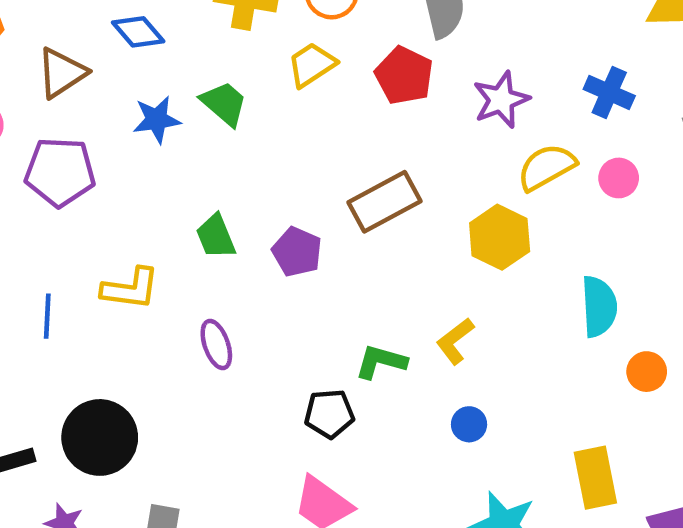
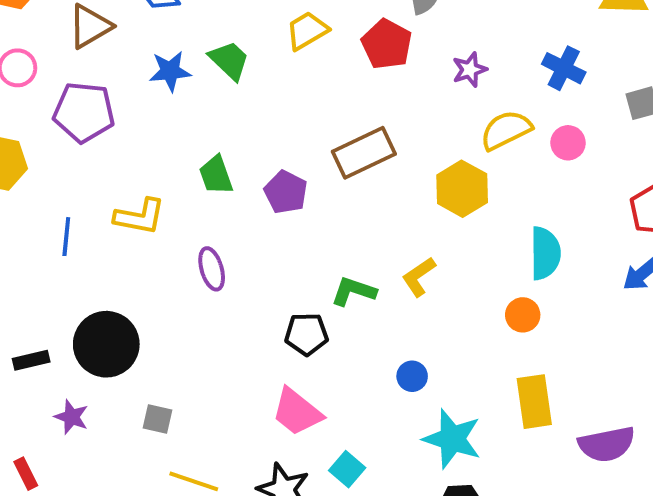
purple star: (501, 100) -> (470, 70), size x0.7
orange circle: (647, 372) -> (523, 315), moved
blue circle: (469, 424) -> (412, 376), moved

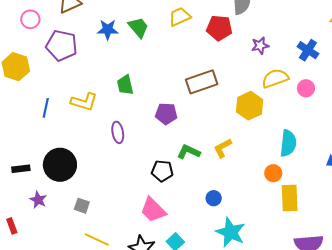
red pentagon: (387, 44) -> (219, 28), turned -30
purple pentagon: (286, 192) -> (166, 114), moved, turned -30
yellow rectangle: (534, 402) -> (290, 198), moved

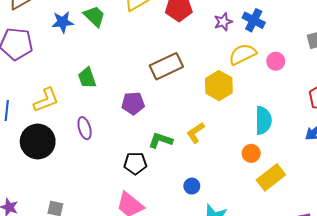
blue cross: (308, 50) -> (254, 20), moved
yellow L-shape: (84, 102) -> (46, 100), turned -32
black circle: (60, 165) -> (38, 141), moved
yellow rectangle: (290, 198) -> (271, 177), turned 60

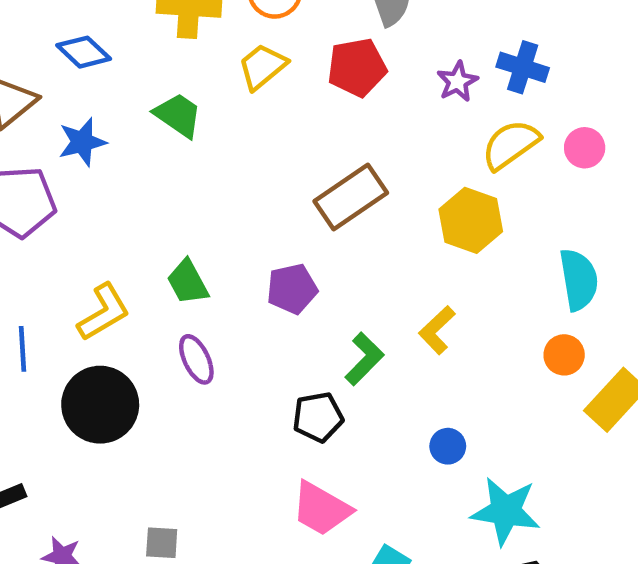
blue star: (63, 22) -> (82, 142), moved
green trapezoid: (87, 78) -> (188, 282), moved
green L-shape: (161, 140) -> (364, 359), turned 125

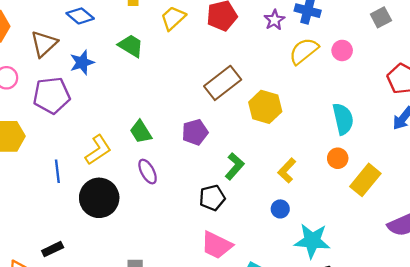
yellow hexagon: (471, 220) -> (265, 107), moved
yellow L-shape: (437, 330) -> (287, 171), moved

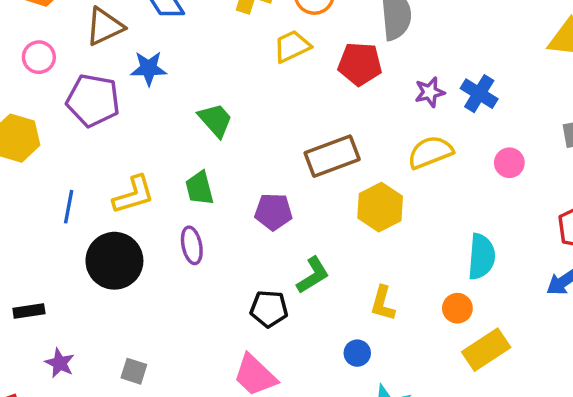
green trapezoid: (131, 46) -> (215, 120), moved
yellow semicircle: (304, 51) -> (430, 152), moved
yellow L-shape: (287, 171) -> (383, 303), turned -45

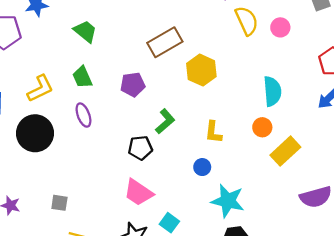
yellow semicircle: (430, 152) -> (247, 21), moved, turned 96

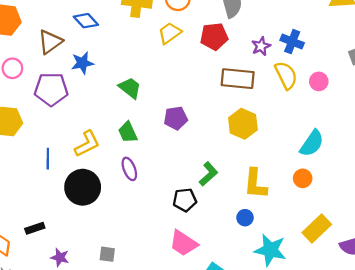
brown rectangle: (165, 42) -> (238, 79), moved, turned 36
purple pentagon: (133, 84) -> (176, 118), moved
cyan semicircle: (272, 91) -> (312, 143), turned 40
yellow L-shape: (213, 132) -> (255, 184), size x1.4
yellow rectangle: (285, 151) -> (317, 228), moved

